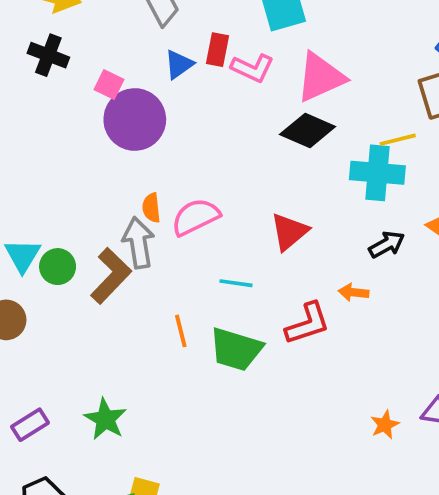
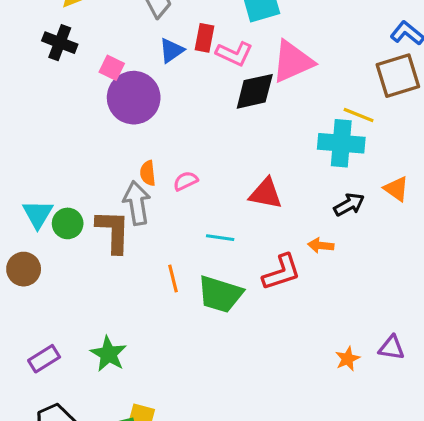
black diamond: (308, 131) -> (255, 91), moved, turned -36
yellow line: (398, 140) -> (359, 115), turned 36
pink semicircle: (195, 217) -> (186, 181), size x0.6
red triangle: (289, 232) -> (266, 194), turned 51
brown L-shape: (111, 276) -> (113, 231), turned -42

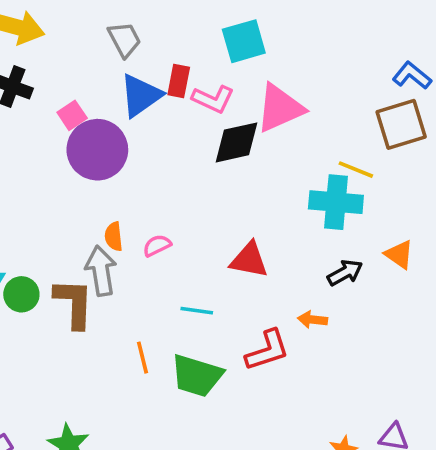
blue triangle: (171, 50) -> (141, 95), size x1.5
pink square: (112, 68) -> (72, 115), turned 30

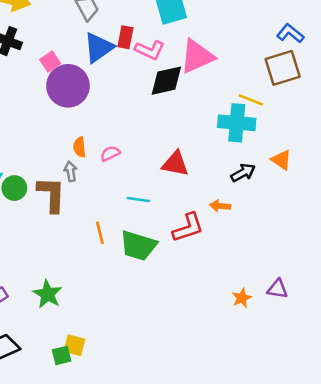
gray arrow: (101, 271) -> (71, 171), size x0.6

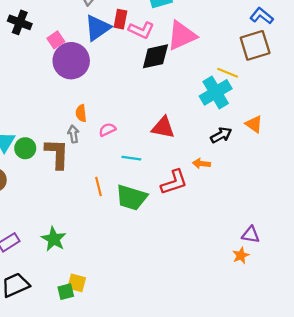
cyan cross: (237, 123) -> (216, 92), turned -36
pink semicircle: (110, 154) -> (107, 130), moved
orange star: (242, 298) -> (241, 255), moved

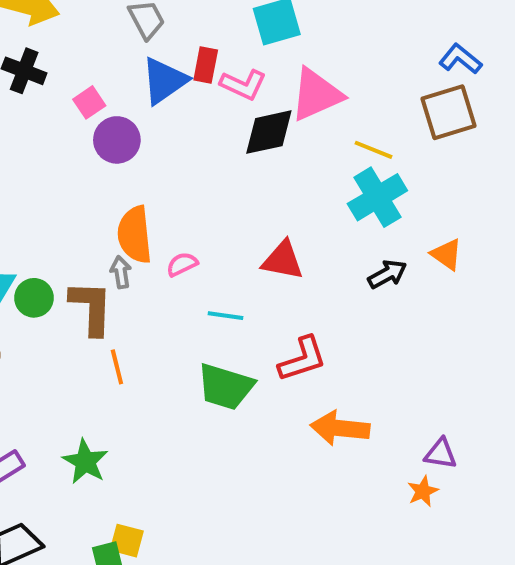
purple circle: (71, 61) -> (117, 140), size x0.7
yellow line: (228, 73) -> (373, 150), moved
orange semicircle: (81, 113) -> (135, 235), size x1.8
orange arrow: (201, 164) -> (340, 428), moved, size x1.8
orange line: (99, 187) -> (117, 367), moved

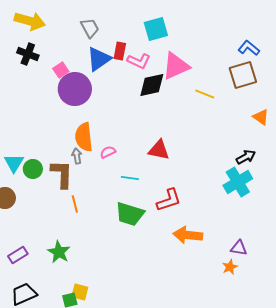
purple circle: (117, 140) -> (75, 89), size x1.4
cyan cross: (377, 197) -> (238, 182), moved
orange triangle: (447, 254) -> (261, 117), moved
black arrow: (387, 274) -> (246, 157), moved

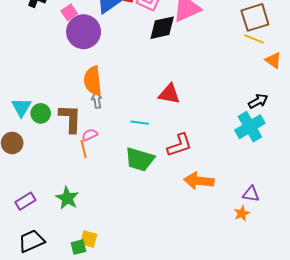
yellow line: (205, 94) -> (254, 39), moved
pink semicircle: (108, 152) -> (90, 135), moved
gray arrow: (77, 156) -> (97, 100), moved

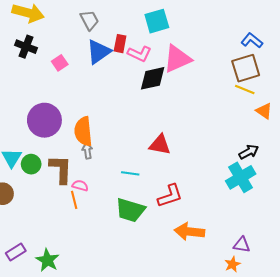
purple circle: (84, 32) -> (44, 120), moved
pink semicircle: (90, 135) -> (80, 186), turned 42
green star: (67, 198) -> (47, 260), moved

